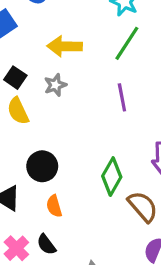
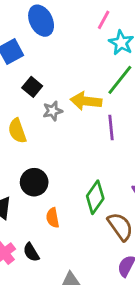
yellow arrow: (65, 46) -> (86, 101), moved
black square: (15, 78) -> (32, 87), moved
orange semicircle: (54, 206) -> (53, 218), moved

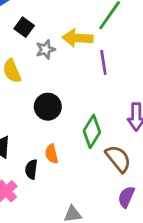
black circle: (34, 182) -> (48, 107), moved
black semicircle: (31, 252) -> (31, 169), moved, turned 42

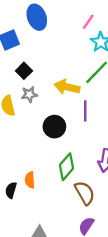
gray star: (45, 49) -> (29, 94), moved
black circle: (48, 107) -> (54, 127), moved

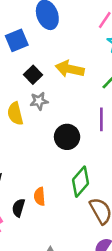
yellow arrow: (67, 87) -> (70, 69), moved

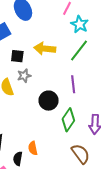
black square: (33, 75) -> (17, 56), turned -32
green diamond: (80, 182) -> (68, 120), moved

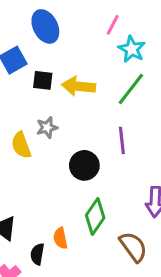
black square: (17, 56) -> (43, 80), moved
green diamond: (68, 120) -> (95, 217), moved

